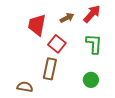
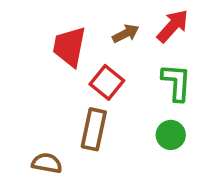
green circle: (91, 80) -> (171, 135), moved

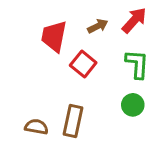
brown rectangle: (94, 129) -> (73, 121), moved

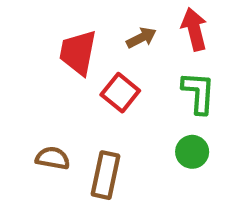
red arrow: (134, 20) -> (194, 29), turned -56
brown semicircle: (36, 127) -> (53, 158), moved

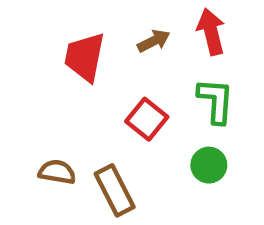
red square: (120, 93) -> (147, 119), moved
brown rectangle: (105, 175) -> (115, 190), turned -39

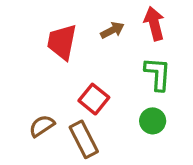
red square: (147, 119) -> (94, 99), moved
brown semicircle: (57, 172) -> (42, 126), turned -44

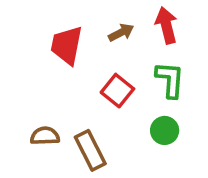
red square: (94, 99) -> (117, 91), moved
brown semicircle: (42, 126) -> (45, 136), turned 32

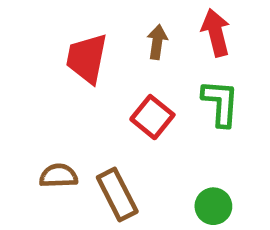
brown arrow: (121, 33) -> (157, 42), turned -55
green circle: (165, 130) -> (213, 206), moved

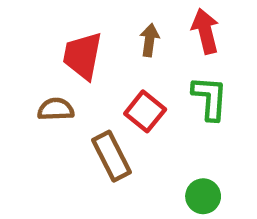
brown semicircle: (59, 176) -> (56, 109), moved
brown rectangle: (117, 194) -> (112, 156), moved

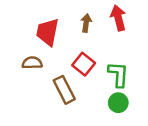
green L-shape: (210, 98) -> (118, 74), moved
green circle: (203, 196) -> (118, 103), moved

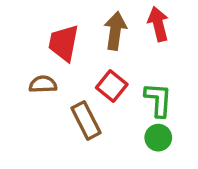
brown arrow: (86, 23) -> (115, 31), size x1.5

